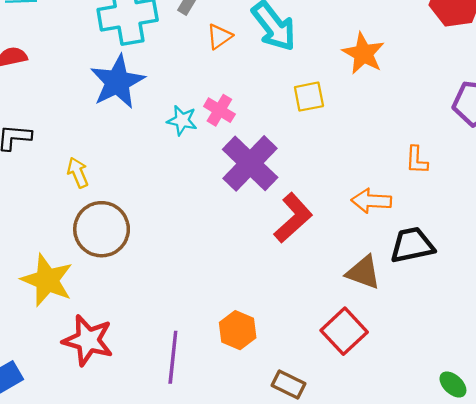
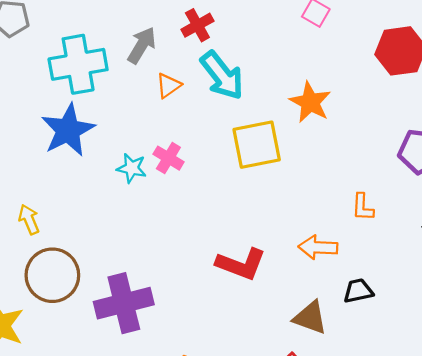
yellow square: (309, 97) -> (257, 145), size x1.6
purple cross: (250, 163) -> (124, 303), moved, turned 32
red L-shape: (293, 218) -> (241, 264), turned 63
black trapezoid: (412, 245) -> (358, 291), size x0.7

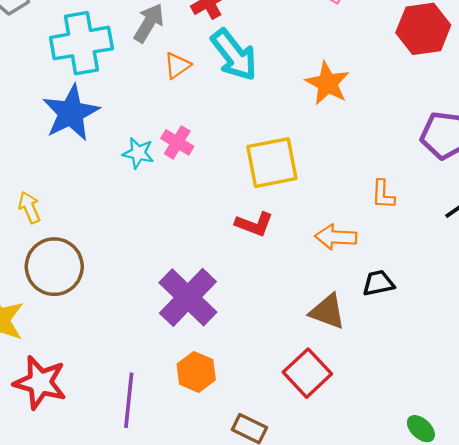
yellow square: (257, 145) -> (272, 163), moved
red L-shape: (241, 264) -> (254, 224), moved, size x0.7
purple cross: (124, 303) -> (188, 297), moved, turned -32

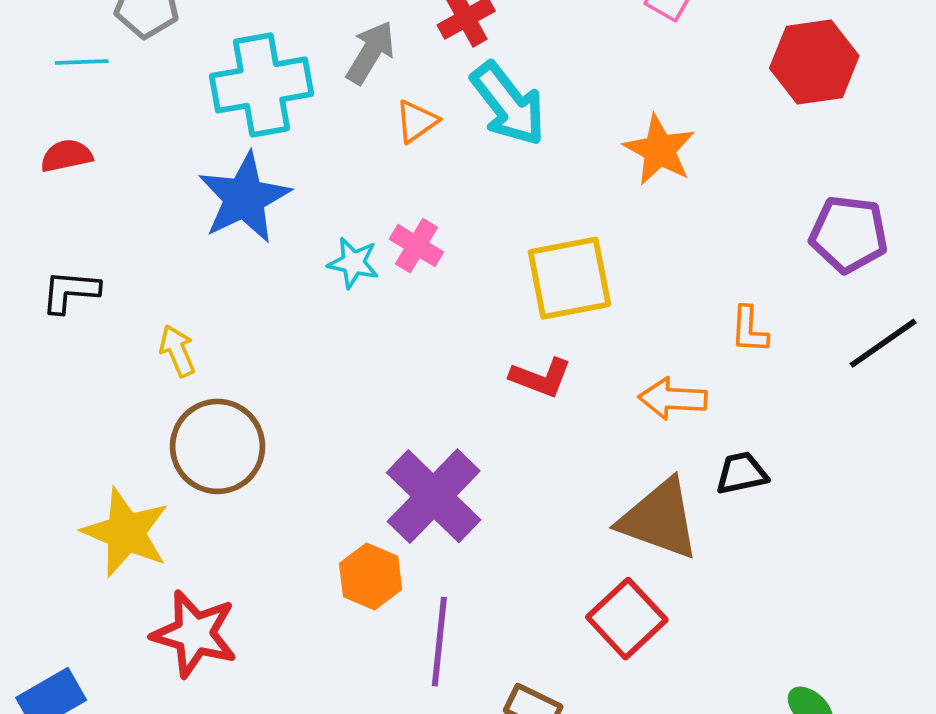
brown triangle: (327, 312) -> (659, 519), size x1.4
orange hexagon: (196, 372) -> (371, 577), moved
purple line: (129, 400) -> (439, 642), moved

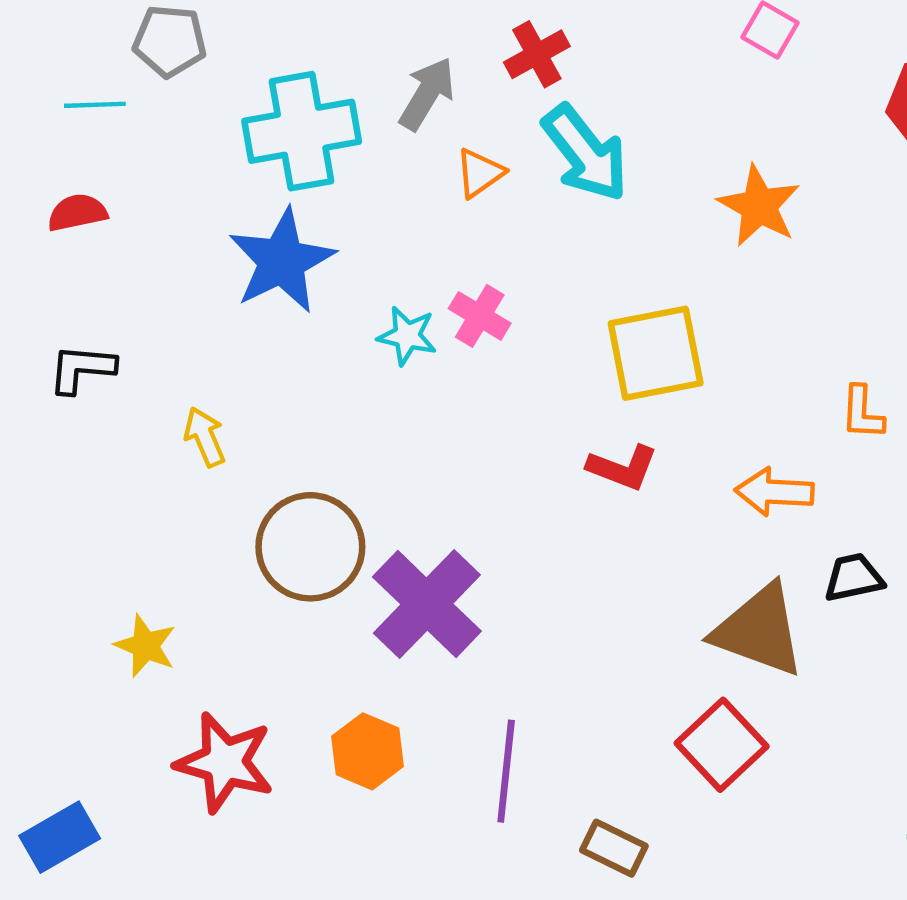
brown circle: (218, 446) -> (310, 547), moved
purple cross: (434, 496) -> (427, 604), moved
yellow star: (126, 533) -> (145, 646), size x0.6
orange hexagon: (371, 577) -> (368, 751), moved

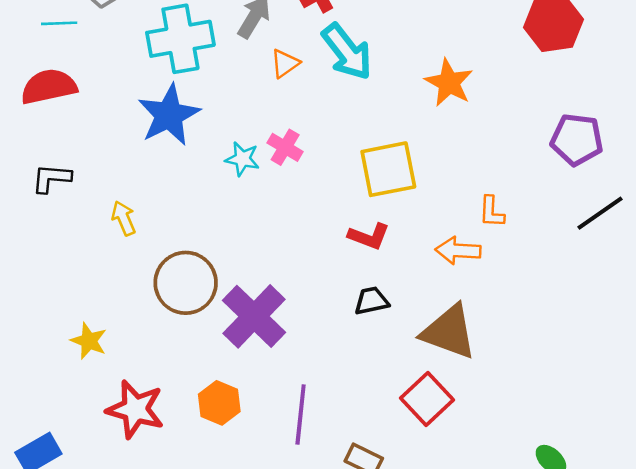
red semicircle: (77, 213) -> (49, 87), size x1.6
orange L-shape: (862, 413) -> (492, 212), moved
black trapezoid: (854, 578) -> (372, 301), moved

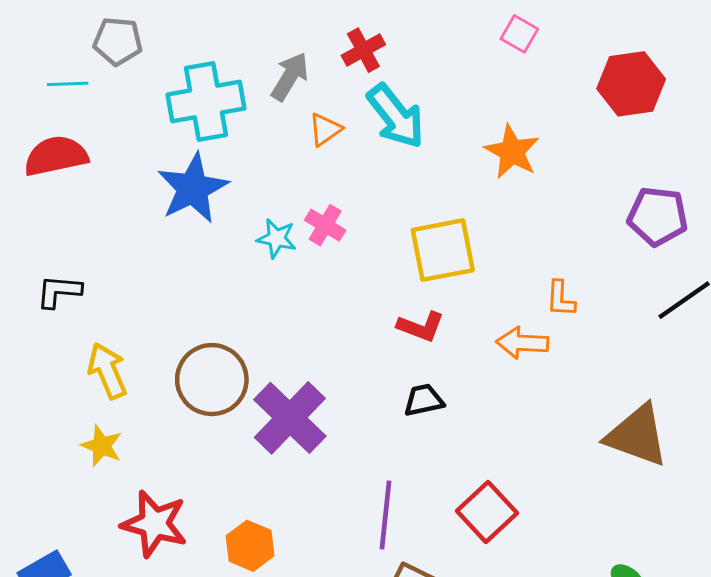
black L-shape: (51, 178) -> (59, 291), moved
yellow arrow: (124, 218) -> (107, 371), moved, size x1.4
brown triangle: (449, 332) -> (637, 435), moved
orange hexagon: (219, 403) -> (250, 546), moved
purple line: (301, 414) -> (385, 515), moved

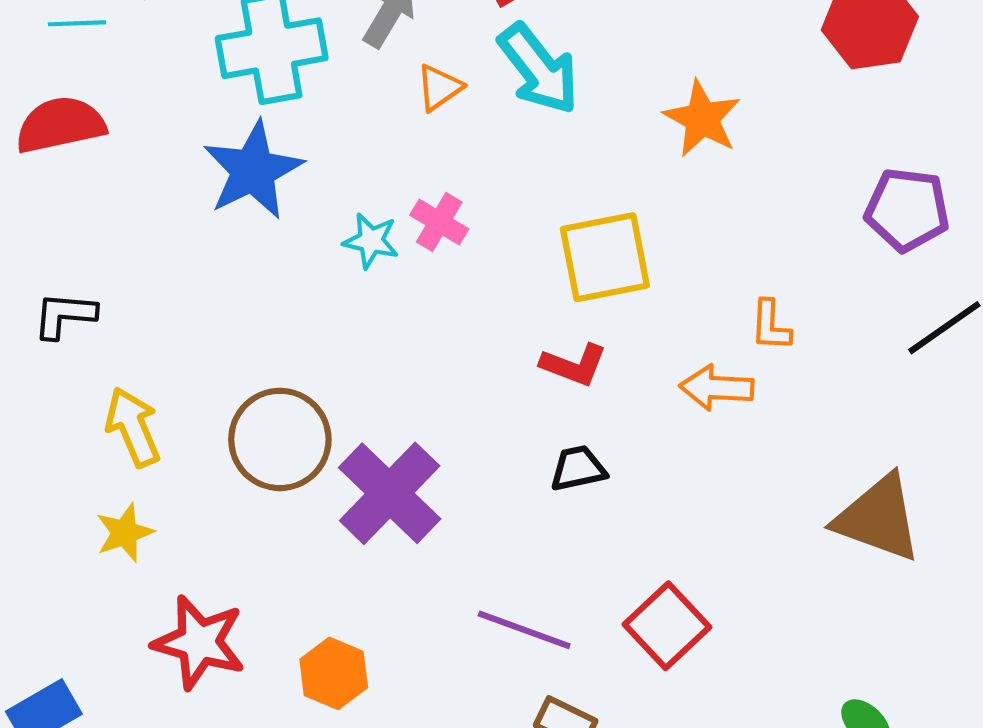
yellow star: (102, 446) -> (125, 533), turned 30
purple line: (385, 515) -> (524, 630), turned -76

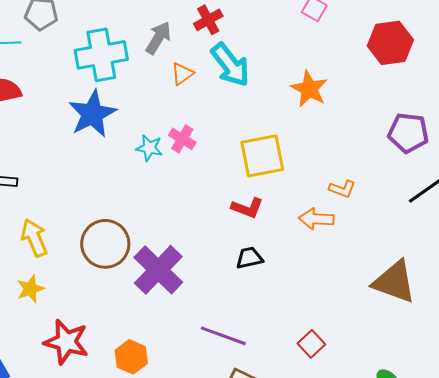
orange L-shape: (771, 326) -> (342, 189), turned -72
red square: (667, 626) -> (311, 344), moved, size x0.7

